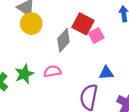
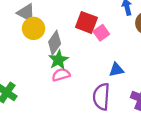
gray diamond: (63, 40) -> (55, 43), moved
green star: (24, 74) -> (58, 60), moved

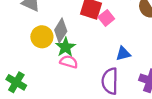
yellow circle: (34, 28) -> (42, 37), moved
pink semicircle: (61, 75) -> (69, 62), turned 36

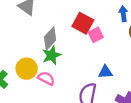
yellow circle: (42, 37) -> (27, 69), moved
pink semicircle: (69, 62) -> (46, 78), moved

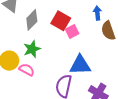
gray diamond: (50, 39) -> (32, 20), moved
blue triangle: (105, 72) -> (80, 65), size x1.6

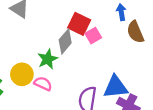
gray diamond: (32, 20) -> (65, 41), moved
blue triangle: (80, 65) -> (116, 87), moved

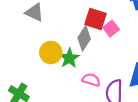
yellow circle: (22, 74) -> (51, 53), moved
pink semicircle: (43, 84) -> (91, 80), moved

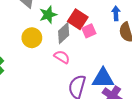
green star: (69, 58) -> (48, 15), moved
pink semicircle: (91, 80) -> (62, 57), moved

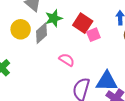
gray diamond: (64, 33) -> (42, 33), moved
yellow circle: (32, 38) -> (21, 29), moved

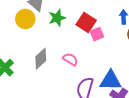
yellow circle: (21, 29) -> (25, 19), moved
gray diamond: (42, 33) -> (41, 59), moved

